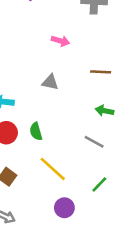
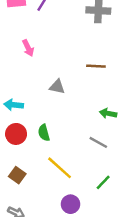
pink arrow: (61, 41) -> (28, 48), moved, turned 49
brown line: (101, 72) -> (96, 66), moved

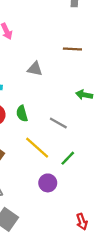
gray line: (98, 142) -> (58, 123), moved
green line: (103, 182) -> (68, 158), moved

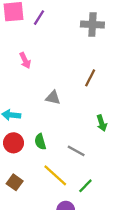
brown line: (72, 49) -> (90, 78), turned -66
green arrow: (84, 95) -> (102, 123), turned -119

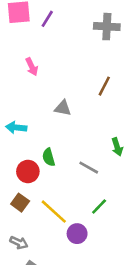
green arrow: (102, 123) -> (117, 147), moved
red circle: (14, 143) -> (28, 171), moved
yellow line: (55, 175) -> (54, 212), moved

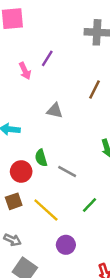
purple line: (47, 19) -> (47, 58), moved
gray line: (89, 168) -> (67, 171), moved
brown square: (20, 203) -> (14, 201), turned 35
purple circle: (77, 234) -> (66, 245), moved

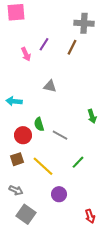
brown line: (94, 89) -> (72, 47), moved

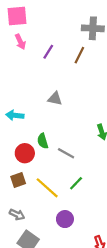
pink arrow: (26, 54) -> (20, 42), moved
green line: (78, 162) -> (76, 183), moved

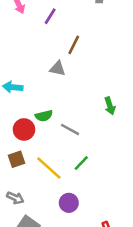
brown line: (79, 55) -> (74, 45), moved
green semicircle: (43, 141) -> (44, 116), turned -88

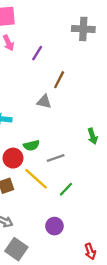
gray line: (70, 129) -> (56, 158), turned -48
yellow line: (49, 168) -> (36, 179), moved

